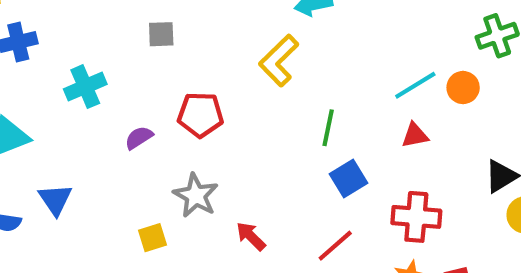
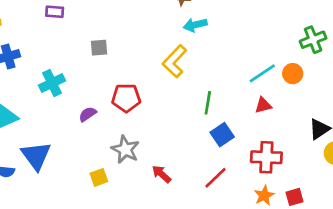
blue triangle: (55, 199) -> (36, 156), size x1.4

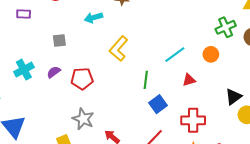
cyan arrow: (195, 25) -> (93, 18), moved
cyan line: (262, 73) -> (175, 55), moved
purple semicircle: (88, 114) -> (54, 72), moved

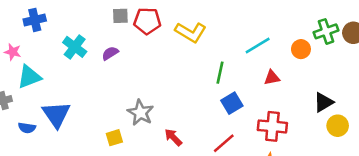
green cross: (226, 27) -> (326, 31), moved
yellow L-shape: (119, 49) -> (191, 32), turned -105
cyan cross: (24, 70) -> (75, 47), turned -30
red pentagon: (82, 79) -> (147, 21), moved

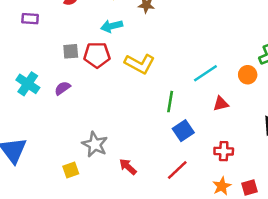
red cross: (272, 126) -> (224, 151), size x0.7

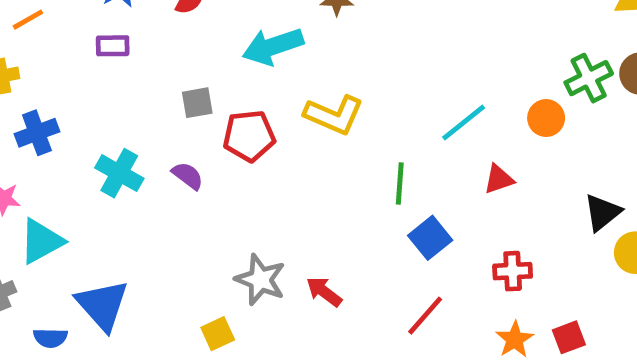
cyan arrow: (112, 26) -> (273, 46), size x1.4
red pentagon: (97, 55) -> (249, 136), moved
purple semicircle: (62, 88) -> (188, 176), turned 77
red arrow: (128, 167) -> (324, 292), moved

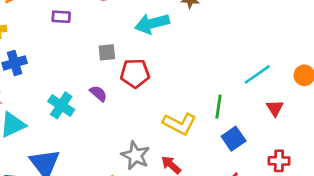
yellow L-shape: (334, 115) -> (180, 124), moved
cyan cross: (119, 173) -> (61, 105), moved
red triangle: (499, 179) -> (275, 108), turned -48

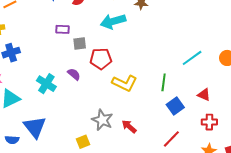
purple rectangle: (61, 17) -> (62, 29), moved
red triangle: (275, 108) -> (204, 95), moved, turned -32
yellow L-shape: (180, 124) -> (124, 83), moved

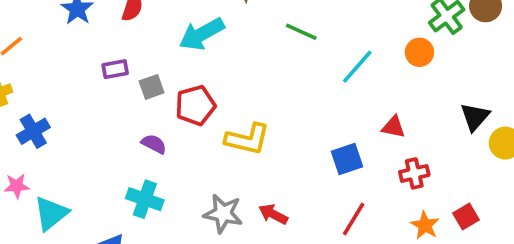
green line: (164, 82) -> (301, 32), moved, turned -60
cyan cross: (46, 84) -> (145, 199), moved
blue square: (175, 106) -> (347, 159), turned 30

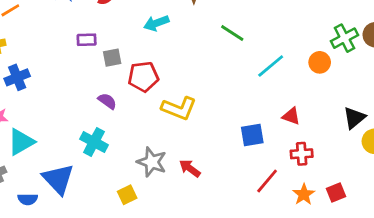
cyan arrow: (202, 34) -> (156, 23), size x0.7
red line: (354, 219) -> (267, 181), moved

